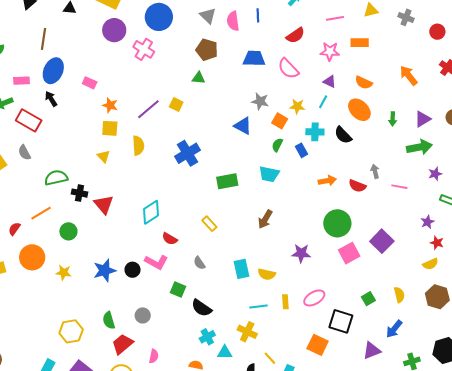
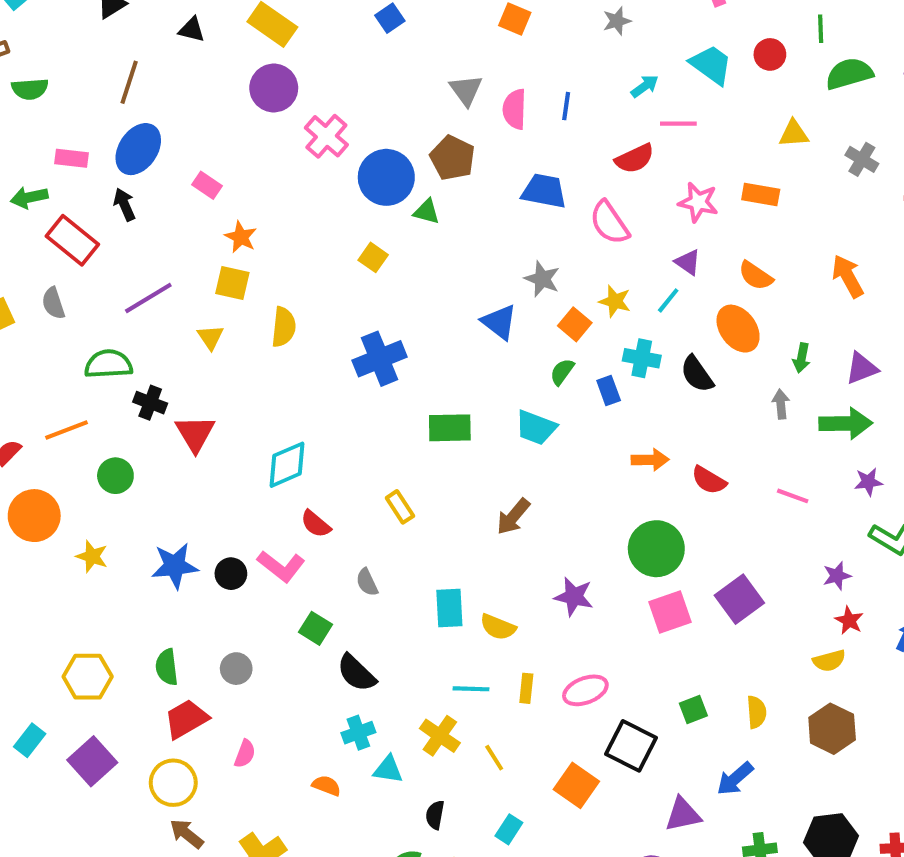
blue circle: (159, 17) -> (386, 177), moved
pink line: (335, 18) -> (678, 124), moved
purple line: (148, 109) -> (148, 298), moved
gray arrow: (375, 171) -> (781, 404), moved
yellow line: (270, 358) -> (494, 758), moved

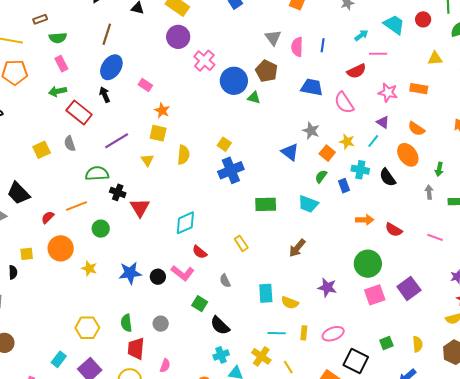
pink rectangle: (71, 158) -> (61, 64), moved, turned 56
yellow square: (373, 257) -> (224, 144), moved
red trapezoid: (186, 719) -> (136, 349), turned -55

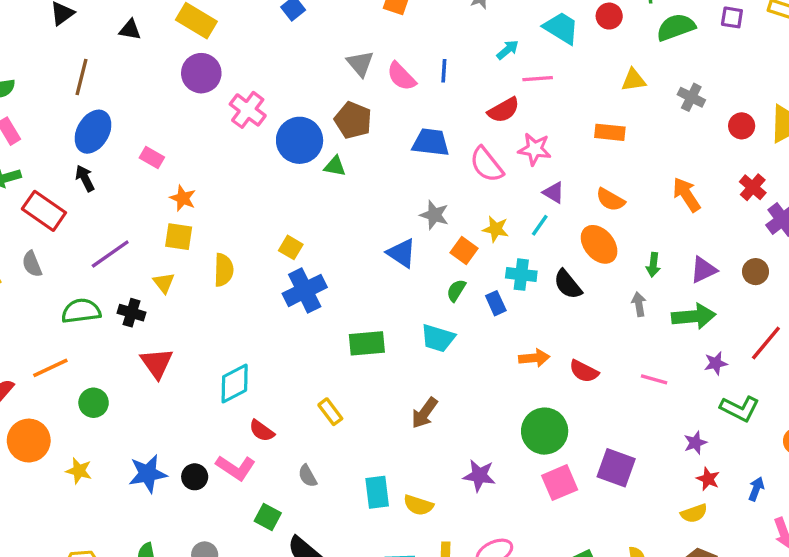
pink semicircle: (297, 47) -> (401, 76), turned -42
pink star: (388, 93) -> (535, 149), moved
black cross: (118, 192) -> (131, 313), moved
purple square: (409, 288) -> (616, 468), turned -30

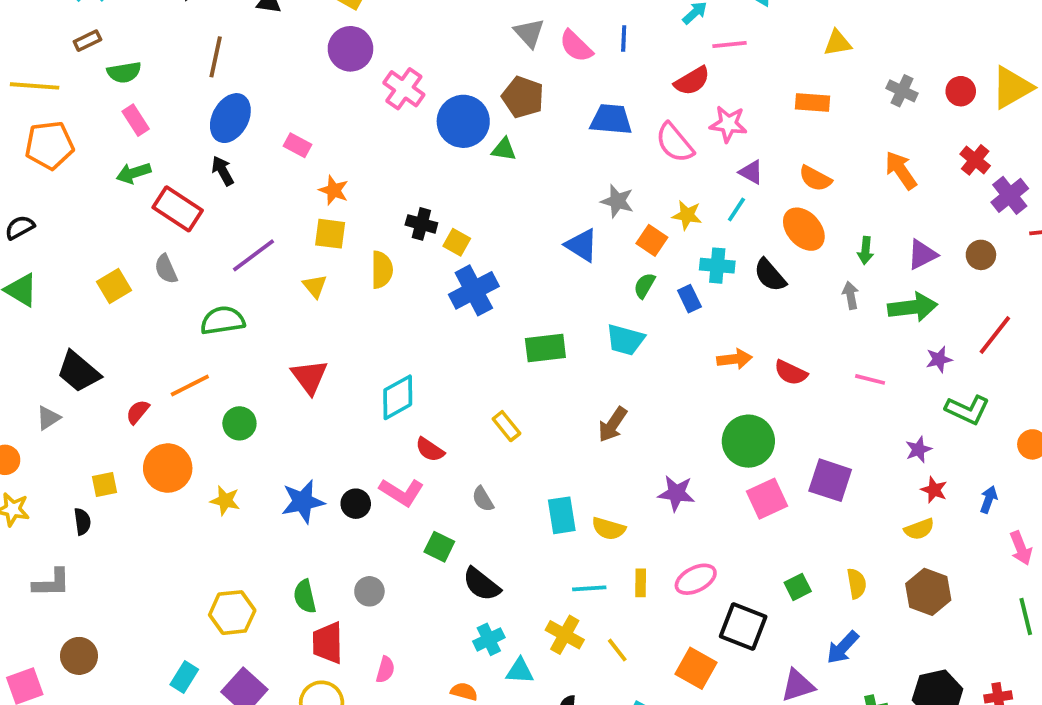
gray cross: (691, 97) -> (902, 91), moved
black cross: (131, 313) -> (421, 224), moved

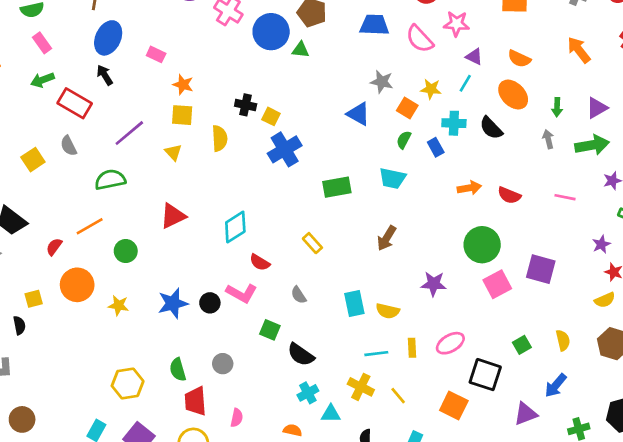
red triangle: (309, 377) -> (173, 216), turned 44

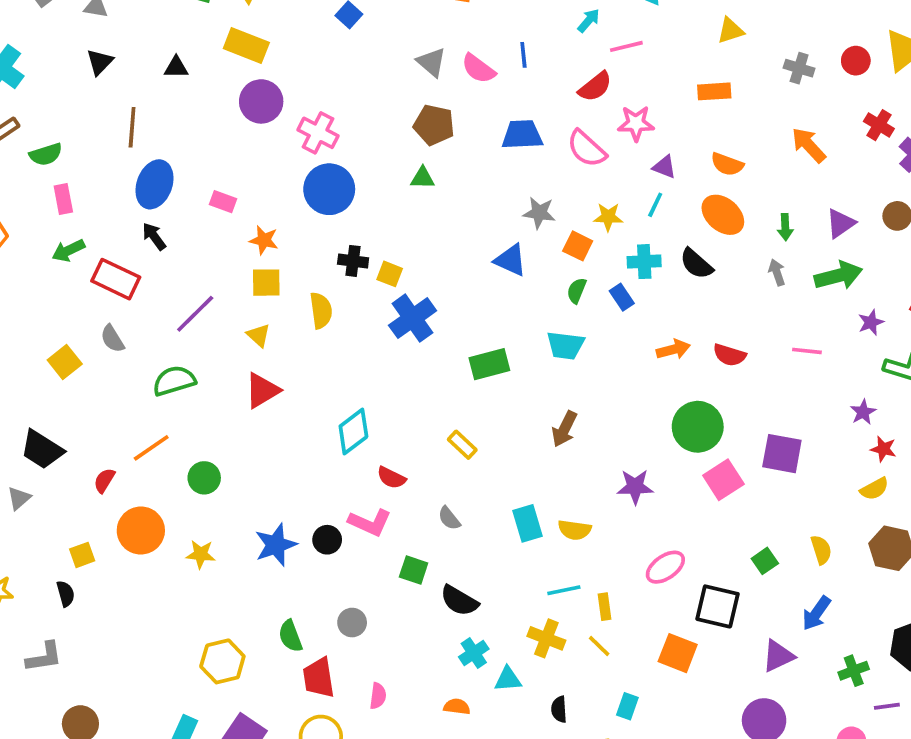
blue circle: (271, 32) -> (329, 189), moved
pink rectangle: (42, 43) -> (63, 199), turned 30
red triangle: (173, 216) -> (262, 391), moved
yellow rectangle: (412, 348) -> (604, 607), moved

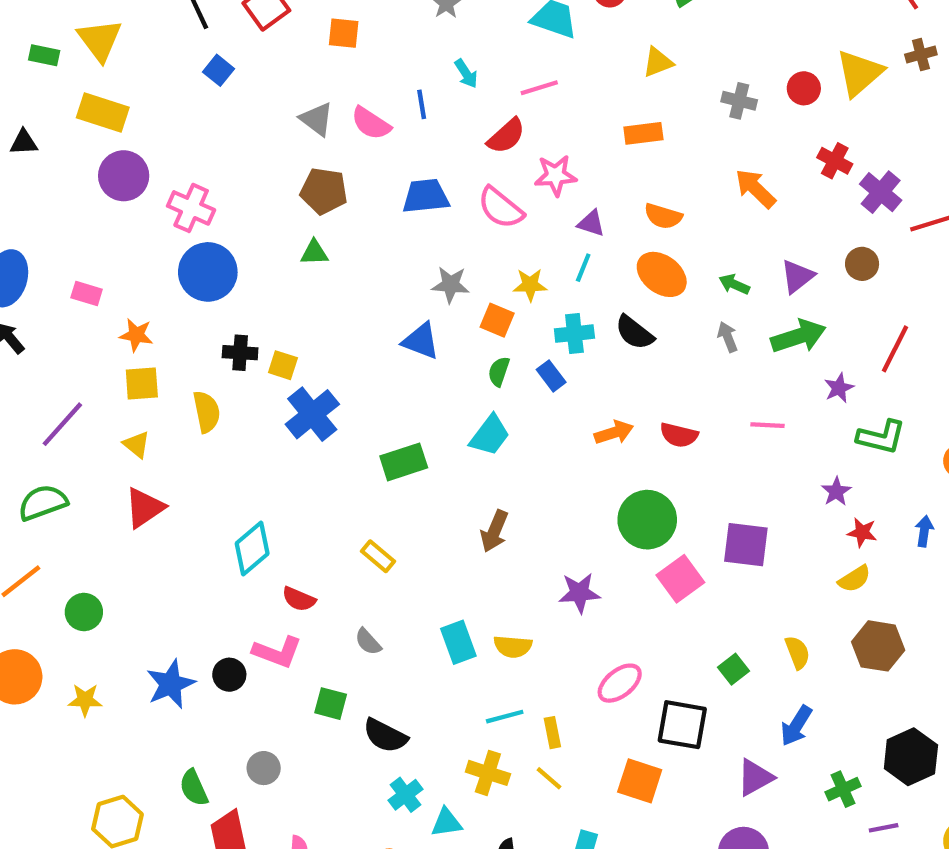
cyan arrow: (589, 21) -> (466, 74), moved, turned 110
green arrow: (785, 227) -> (734, 284), turned 120
cyan trapezoid: (565, 345) -> (490, 435), turned -57

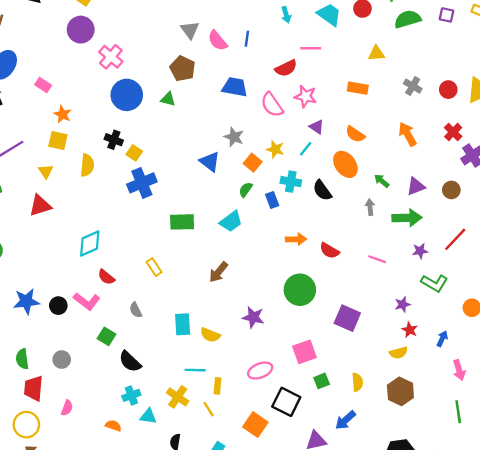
cyan arrow: (466, 74) -> (286, 15), moved
blue circle: (208, 272) -> (127, 95), moved
pink square: (680, 579) -> (304, 352), moved

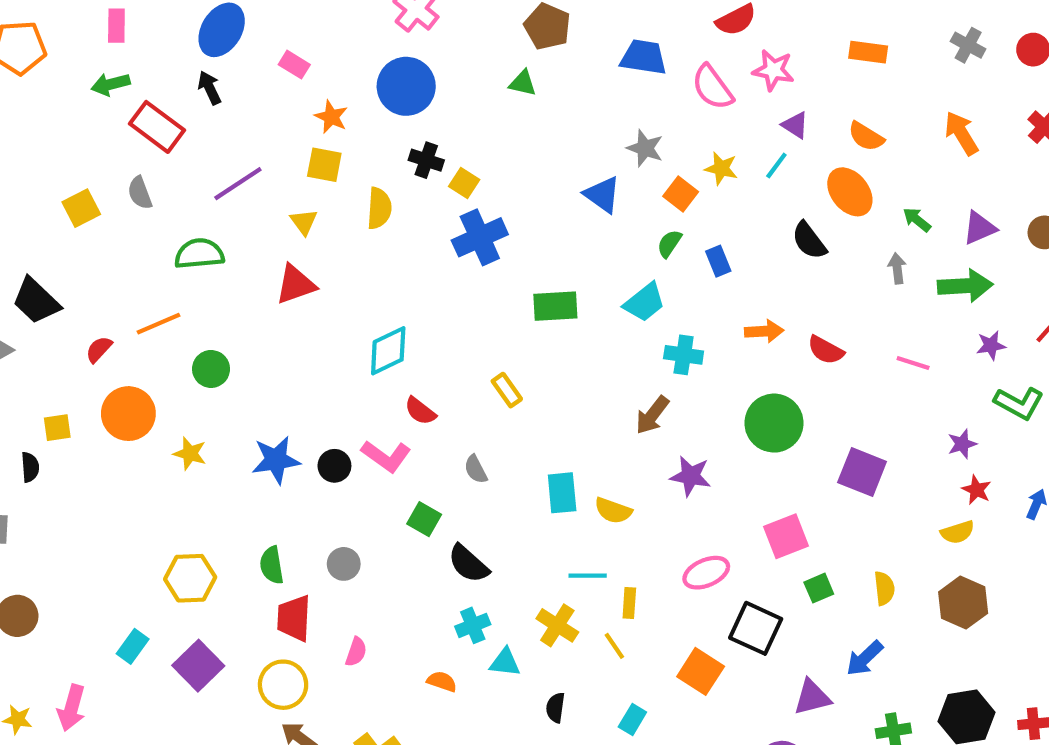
blue circle: (127, 95) -> (406, 86), moved
cyan cross: (291, 182) -> (684, 355), moved
brown arrow: (218, 272) -> (652, 415), moved

